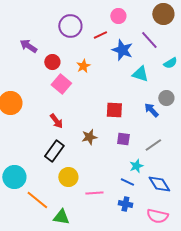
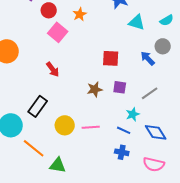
cyan semicircle: (170, 63) -> (167, 20), moved
brown star: (89, 137) -> (95, 89), moved
black rectangle: (54, 151) -> (38, 106), moved
pink line: (94, 193) -> (91, 127), moved

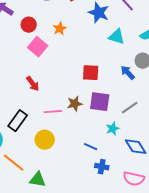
purple square: (120, 87) -> (100, 102), size x1.5
pink line: (91, 127) -> (53, 112), moved
blue line: (124, 130) -> (91, 147), moved

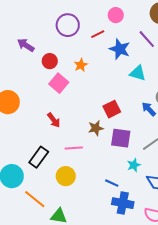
red square: (91, 73) -> (112, 109), turned -30
brown star: (75, 104) -> (96, 128), moved
blue cross: (102, 167) -> (123, 203), size x1.5

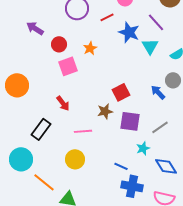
cyan triangle: (138, 73) -> (150, 46), moved, turned 42
pink square: (59, 83) -> (68, 66), turned 30
black rectangle: (39, 157) -> (41, 129), moved

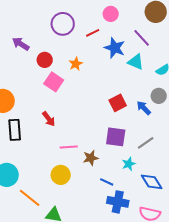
cyan triangle: (150, 46) -> (136, 62), turned -36
pink square: (68, 66) -> (54, 82), turned -36
red square: (121, 92) -> (118, 103), moved
brown star: (105, 111) -> (91, 158), moved
black rectangle: (41, 129) -> (15, 130), moved, turned -40

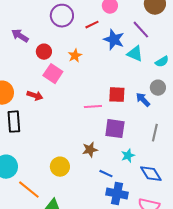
red square: (118, 103) -> (117, 95), turned 30
red arrow: (49, 119) -> (35, 96), moved, turned -35
gray line: (146, 143) -> (155, 133), moved, turned -42
pink line: (69, 147) -> (93, 107), moved

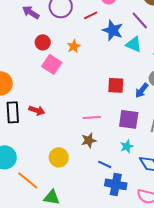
purple arrow: (20, 36) -> (31, 12), moved
red arrow: (35, 96) -> (37, 110), moved
blue arrow: (143, 100) -> (142, 90), turned -98
pink line: (93, 107) -> (92, 117), moved
purple square: (115, 129) -> (129, 119), moved

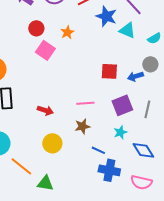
blue arrow: (142, 90) -> (135, 76), turned 35
red arrow: (37, 110) -> (45, 110), moved
purple square: (129, 119) -> (122, 105), turned -30

